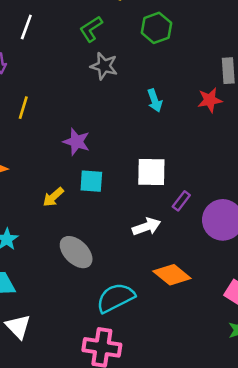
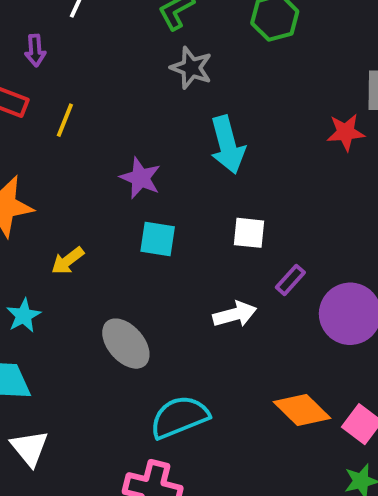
cyan arrow: (155, 100) -> (227, 145), moved, size x1.6
white square: (151, 172) -> (249, 233), size x0.7
yellow arrow: (53, 197) -> (68, 261), moved
orange diamond: (172, 275) -> (302, 410), moved

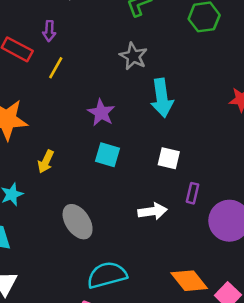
purple arrow: (35, 50) -> (49, 31), moved
gray star: (191, 68) -> (133, 56), moved
yellow arrow: (68, 261) -> (46, 162), turned -35
purple rectangle: (290, 280) -> (192, 193), turned -36

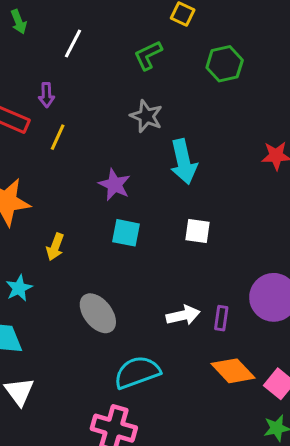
purple rectangle: (192, 193) -> (221, 318), moved
white arrow: (153, 211) -> (183, 315), moved

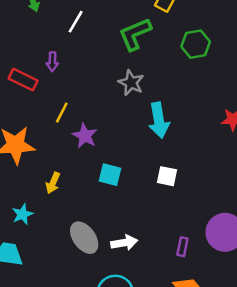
green L-shape: (148, 55) -> (135, 34), size x1.4
yellow line: (58, 137) -> (62, 113), moved
purple star: (115, 185) -> (85, 136), moved
white arrow: (183, 315) -> (124, 243), moved

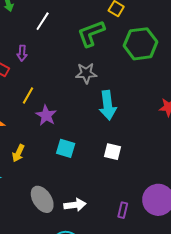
green hexagon: (196, 44) -> (141, 44), size x1.4
gray star: (131, 83) -> (86, 73), turned -30

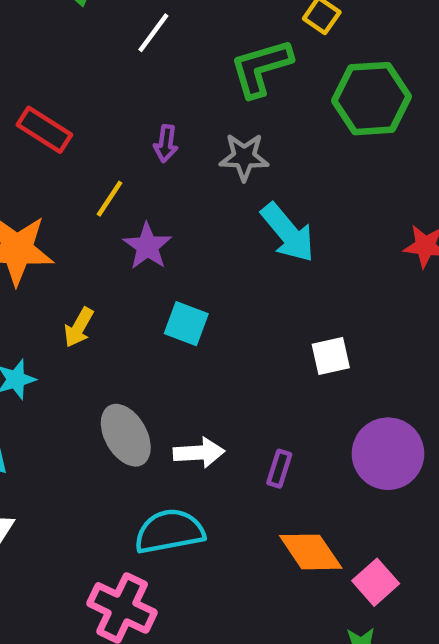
purple arrow: (22, 53) -> (166, 144), moved
cyan arrow: (108, 105) -> (288, 233), turned -36
white square: (112, 152) -> (331, 356), moved, turned -30
purple rectangle: (123, 210) -> (279, 469), moved

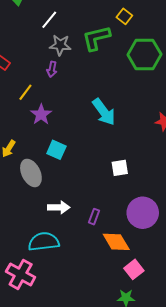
gray star: (244, 157) -> (60, 45), moved
gray ellipse: (126, 435) -> (31, 173), moved
orange diamond: (311, 552) -> (116, 242), moved

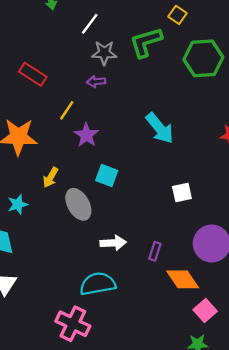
purple arrow: (52, 69) -> (96, 82), turned 77

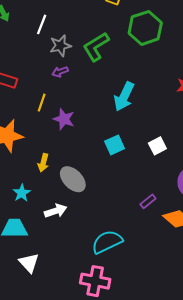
green L-shape: (146, 42) -> (96, 47), moved
cyan arrow: (160, 128) -> (124, 97), turned 80
cyan square: (107, 176) -> (115, 145), moved, turned -30
white arrow: (113, 243) -> (56, 211), moved
purple rectangle: (155, 251) -> (148, 201), turned 49

